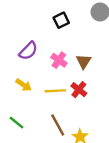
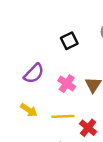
red cross: (79, 90) -> (88, 128), moved

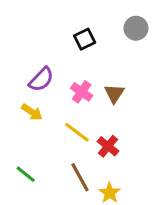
yellow arrow: (29, 110) -> (32, 112), moved
yellow line: (63, 116) -> (77, 132), turned 40

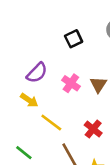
yellow line: (77, 132) -> (51, 122), moved

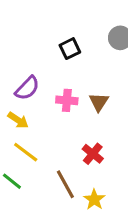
pink cross: (71, 83) -> (67, 100), turned -30
yellow line: (51, 122) -> (26, 152), moved

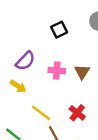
yellow line: (26, 152) -> (41, 113), moved

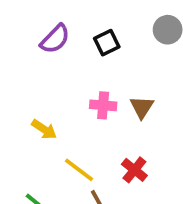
purple semicircle: (25, 61) -> (55, 39), moved

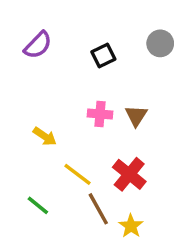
purple semicircle: (55, 39) -> (38, 45), moved
red cross: (134, 170) -> (129, 174), size x1.4

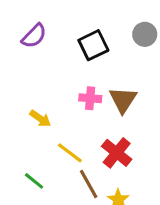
black square: (103, 55) -> (93, 45), size x1.4
brown triangle: (136, 116) -> (123, 100), size x1.4

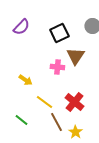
brown triangle: (123, 100) -> (75, 56), moved

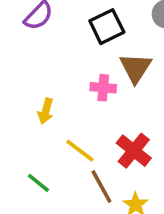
yellow arrow: (25, 80) -> (46, 111), turned 72

